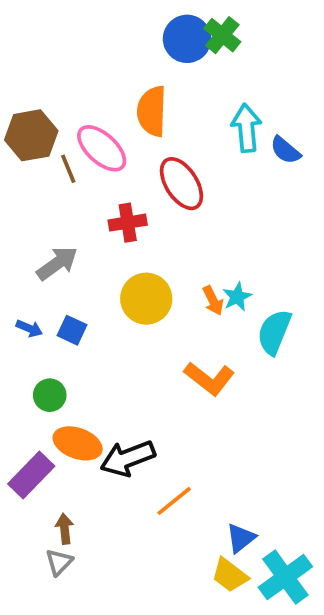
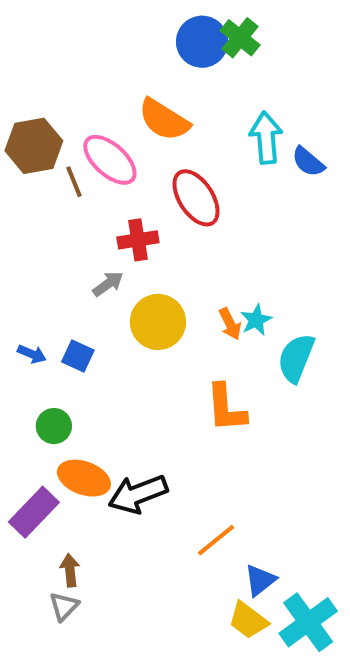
orange semicircle: (152, 111) -> (164, 120), turned -60
gray arrow: (57, 263) -> (108, 284), moved, size x0.7
orange L-shape: (209, 378) -> (226, 408), turned 48
orange line: (174, 501) -> (216, 540), moved

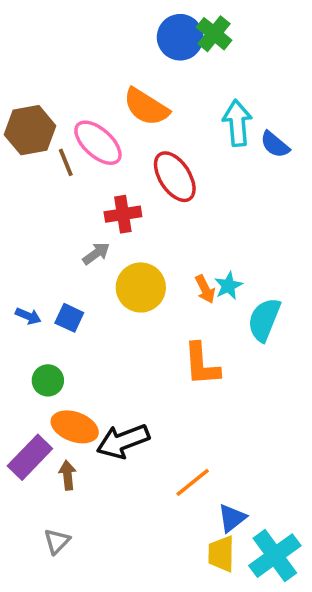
brown arrow: (70, 570) -> (68, 475), moved
yellow trapezoid: (248, 620) -> (221, 554), turned 54

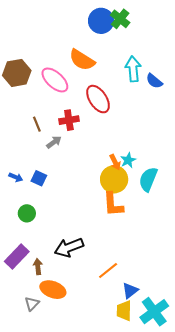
brown line: (66, 162) -> (37, 124), moved
yellow circle: (141, 287) -> (114, 179), moved
orange ellipse: (75, 427) -> (53, 290), moved

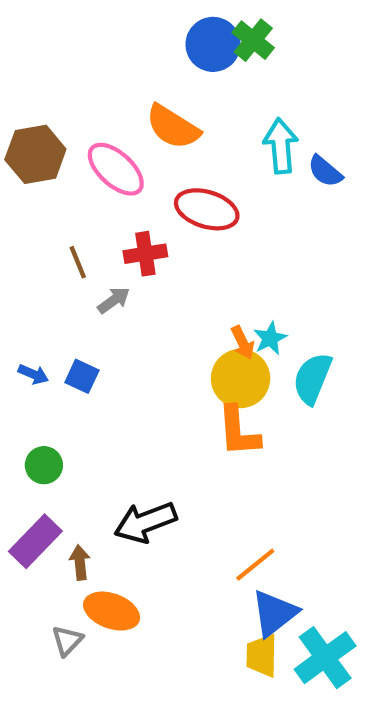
red ellipse: (98, 99) -> (207, 209), turned -40
green circle: (27, 213) -> (44, 465), moved
orange line: (108, 271) -> (255, 565), moved
blue triangle: (130, 291) -> (274, 613), size x1.4

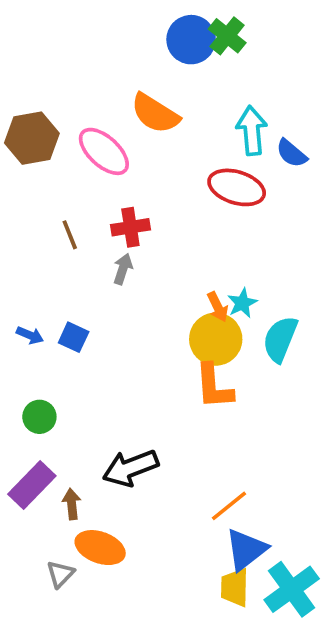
red ellipse: (207, 209) -> (237, 187), moved
gray arrow: (114, 300) -> (123, 269), moved, turned -36

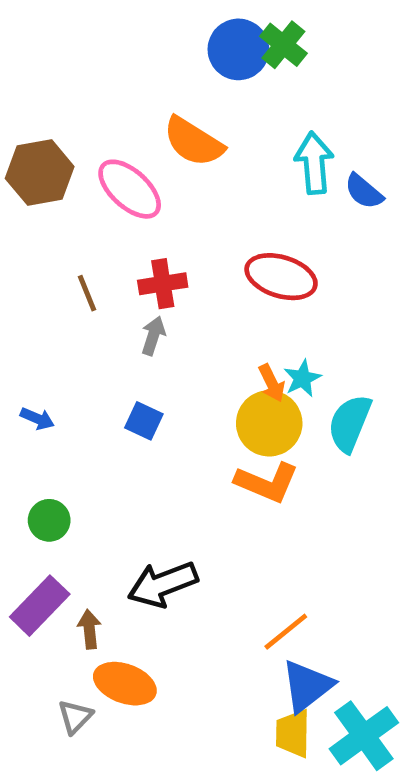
red ellipse: (237, 187) -> (281, 277), moved
blue square: (74, 337) -> (144, 421), moved
orange L-shape: (214, 386) -> (267, 482), turned -63

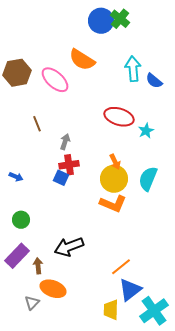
red cross: (163, 284) -> (69, 165), moved
cyan star: (302, 378) -> (146, 131), moved
yellow trapezoid: (293, 733) -> (111, 310), moved

